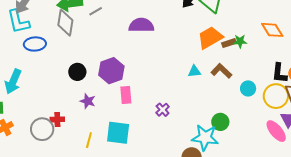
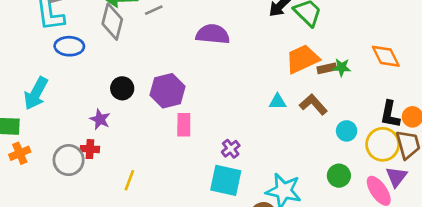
purple star: (88, 101) -> (100, 119), moved
green circle: (220, 122) -> (339, 176), moved
cyan square: (118, 133) -> (226, 180), moved

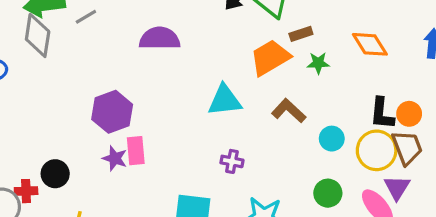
brown rectangle: (327, 68) -> (301, 34), moved
black circle: (122, 88) -> (55, 174), moved
cyan triangle: (277, 102) -> (225, 100), moved, size x1.6
purple star: (100, 119) -> (115, 158), moved
purple cross: (231, 149) -> (232, 161), moved, turned -36

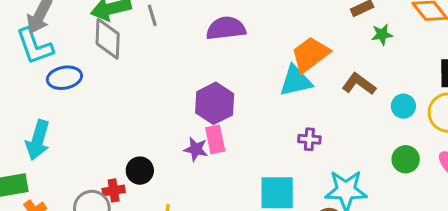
gray line: (86, 17) -> (152, 15), turned -70
orange trapezoid: (270, 58) -> (310, 54), moved
purple hexagon: (112, 112) -> (215, 103), moved

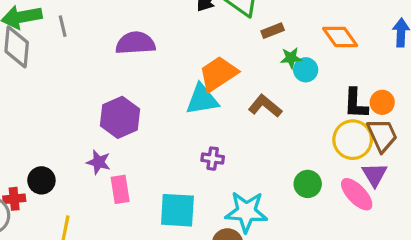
cyan circle: (403, 106) -> (306, 70), moved
pink rectangle: (215, 139) -> (120, 189), moved

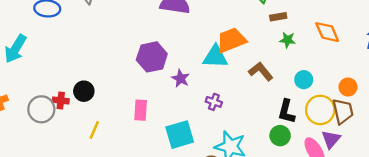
cyan circle: (306, 70) -> (304, 80), moved
black L-shape: (356, 104) -> (286, 112), moved
purple star: (99, 162) -> (181, 78), moved
cyan square: (177, 210) -> (180, 135), turned -32

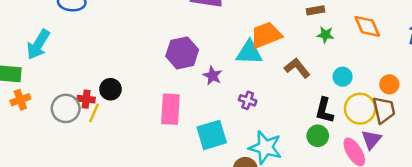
pink rectangle: (141, 110) -> (170, 109), size x1.4
yellow line: (94, 130) -> (94, 113), moved

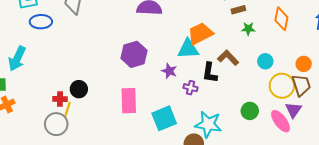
orange diamond: (367, 26) -> (281, 19), turned 40
purple star: (213, 76) -> (169, 71), moved
gray circle: (66, 108) -> (56, 124), moved
black L-shape: (324, 110) -> (210, 73), moved

